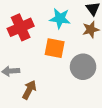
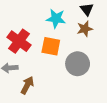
red cross: (21, 27) -> (19, 41), moved, turned -30

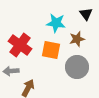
brown star: (85, 29) -> (77, 39), moved

